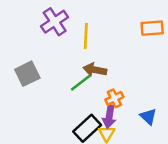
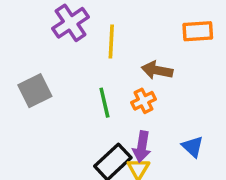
brown arrow: (95, 70) -> (157, 70), moved
green line: (81, 83) -> (104, 103), turned -65
orange cross: (114, 98) -> (143, 101), moved

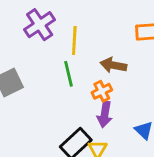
green line: (104, 103) -> (69, 74), moved
purple arrow: (142, 147) -> (105, 114), moved

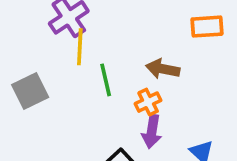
yellow line: (74, 41) -> (80, 47), moved

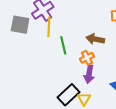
gray square: (30, 91) -> (20, 25), moved, turned 36

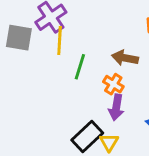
green line: (63, 45) -> (80, 67), turned 30
orange cross: (87, 58) -> (113, 84), turned -32

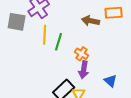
yellow line: (60, 41) -> (45, 35), moved
brown arrow: (125, 58) -> (91, 21), moved

